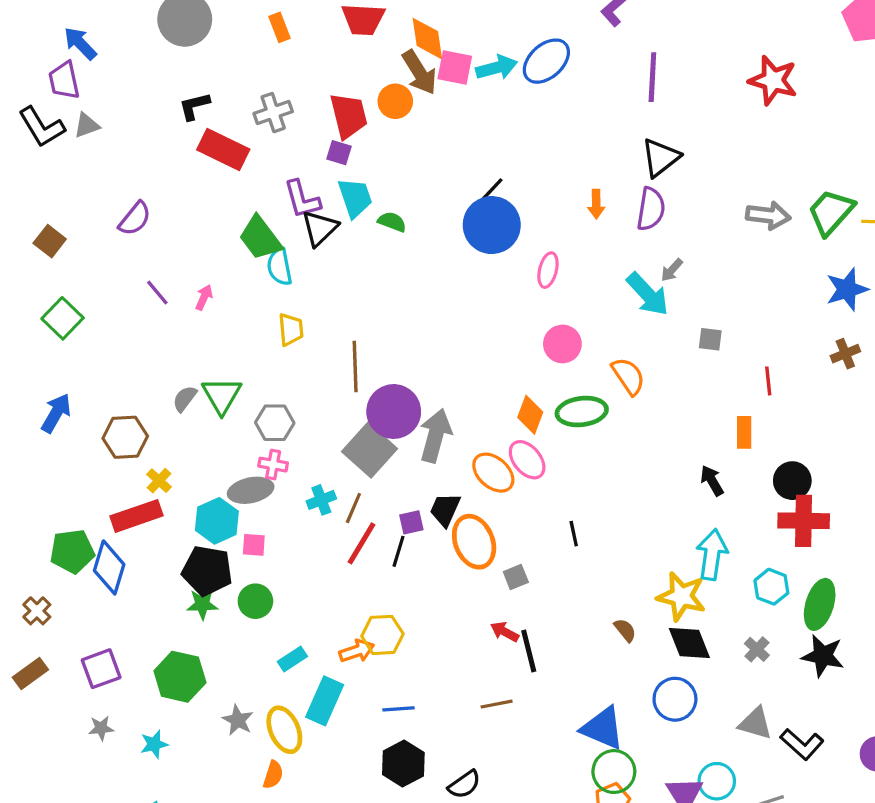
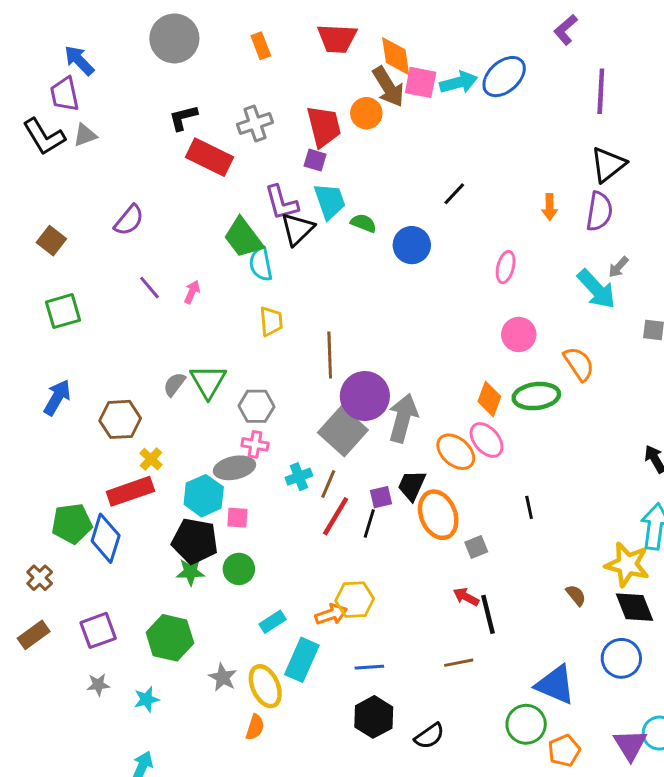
blue circle: (492, 225) -> (412, 245), moved, size x0.7
green square: (63, 318) -> (63, 311), turned 30
green circle: (614, 772) -> (526, 724), moved

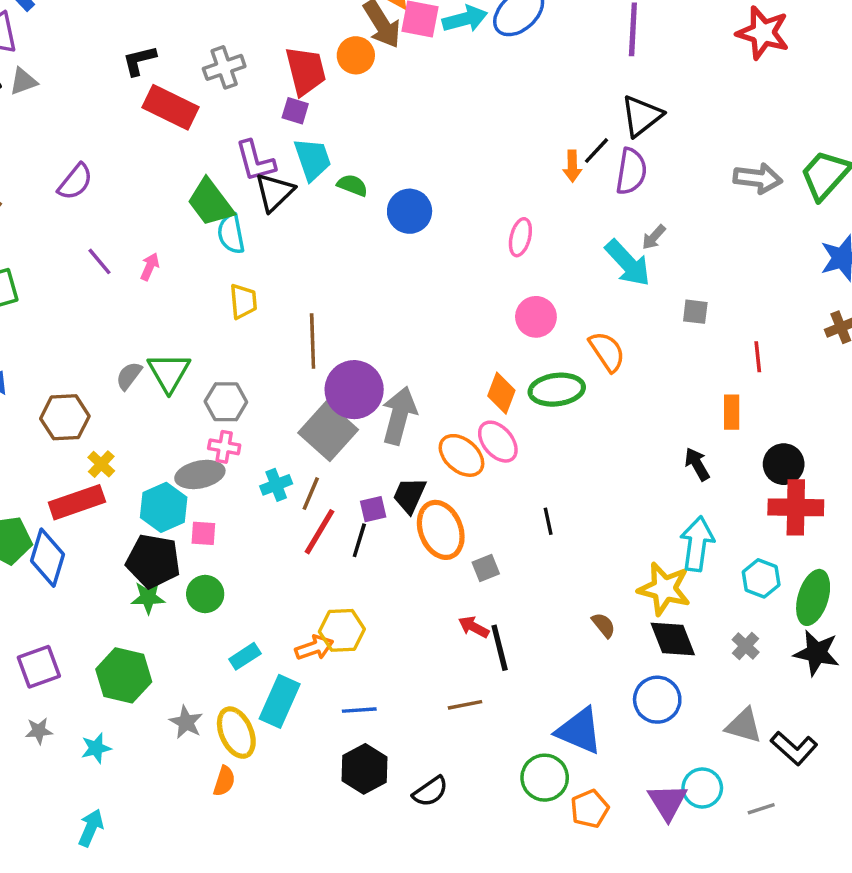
black line: (454, 194) -> (597, 151), moved

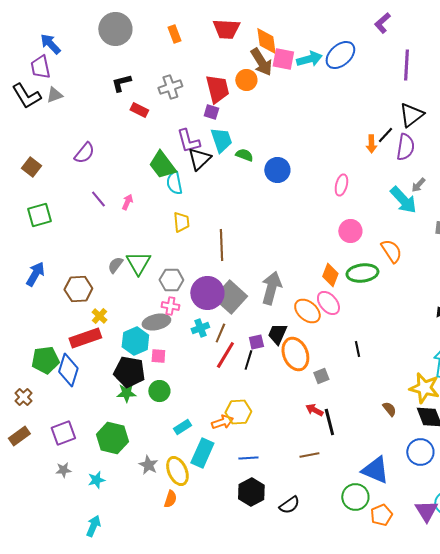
red rectangle: (170, 107) -> (139, 110), size x0.6
purple circle: (354, 390) -> (207, 293), moved

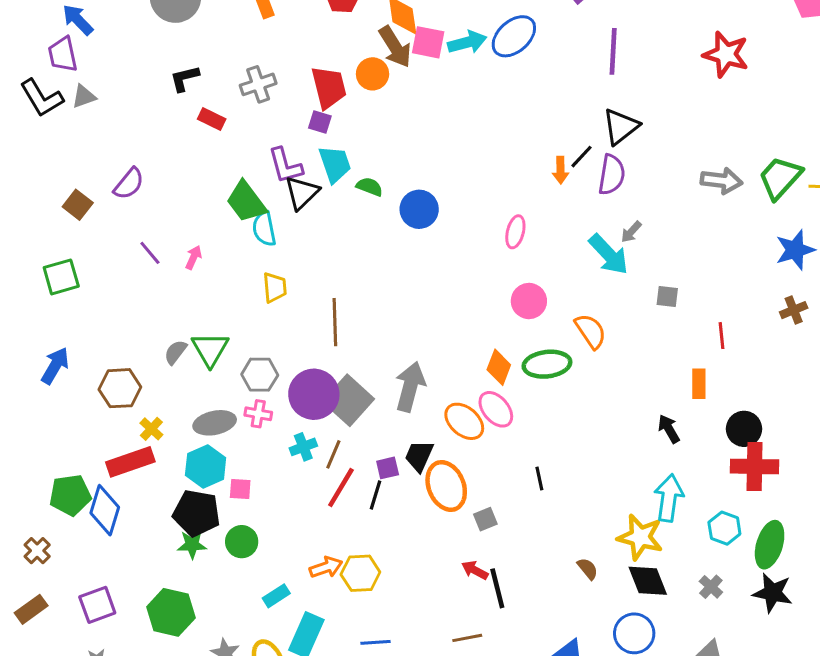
brown square: (31, 167) -> (78, 205), moved
gray ellipse: (156, 322) -> (215, 423), moved
orange arrow: (222, 422) -> (326, 567), moved

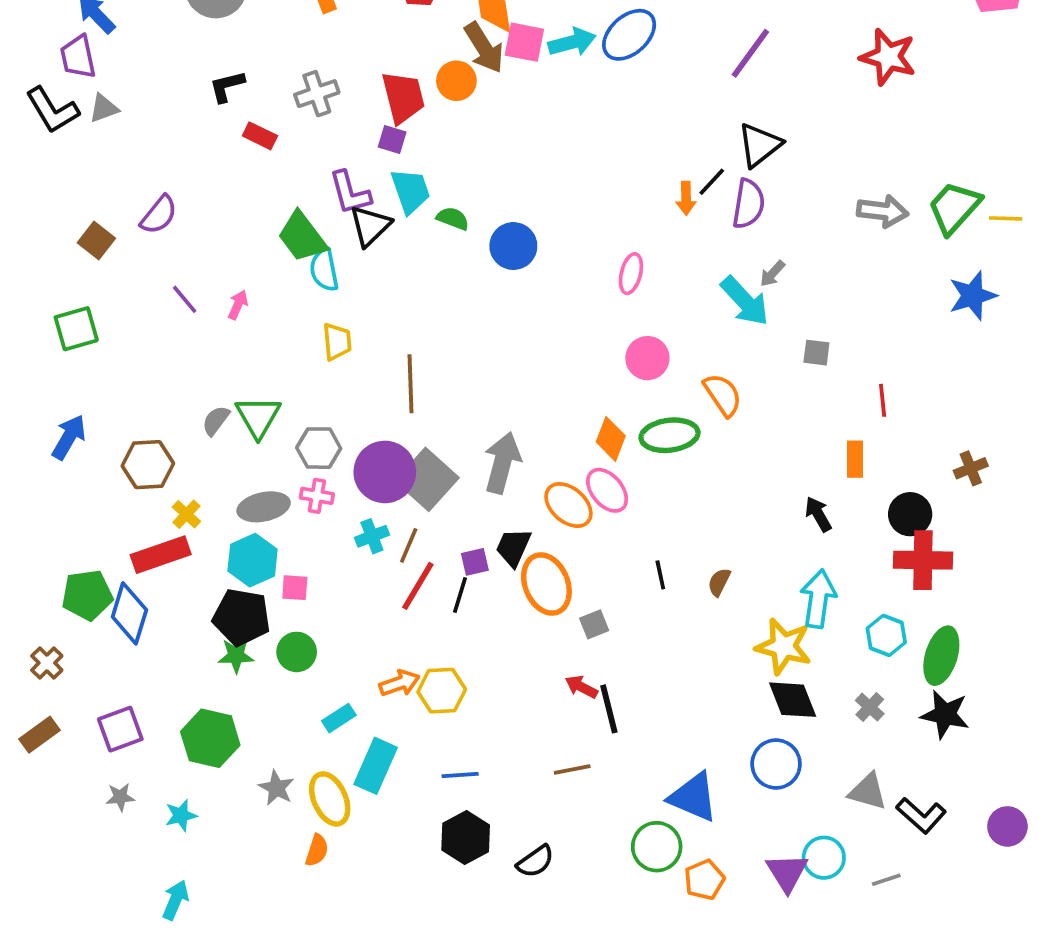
purple line: (613, 51) -> (750, 53), turned 33
brown cross: (794, 310) -> (971, 468), moved
brown semicircle: (588, 569) -> (719, 582), moved, turned -115

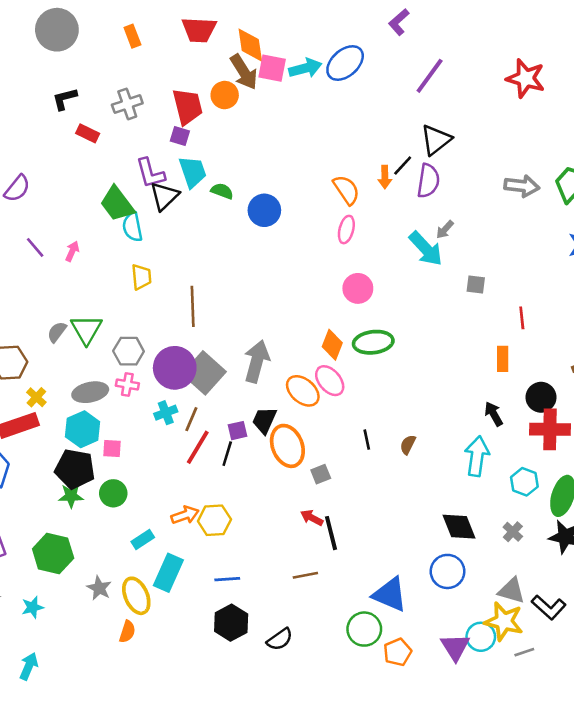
orange semicircle: (723, 395) -> (346, 190), moved
black arrow: (818, 514) -> (494, 414), moved
yellow star: (783, 646) -> (504, 621), moved

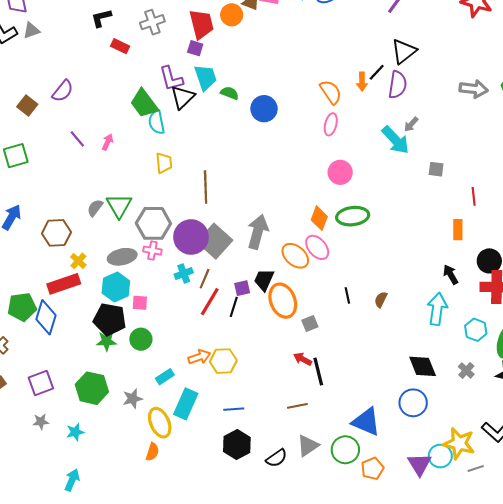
gray hexagon: (129, 351) -> (153, 223), size x1.4
gray star: (99, 588) -> (133, 399), moved, turned 30
gray triangle: (512, 591) -> (308, 446), moved, turned -50

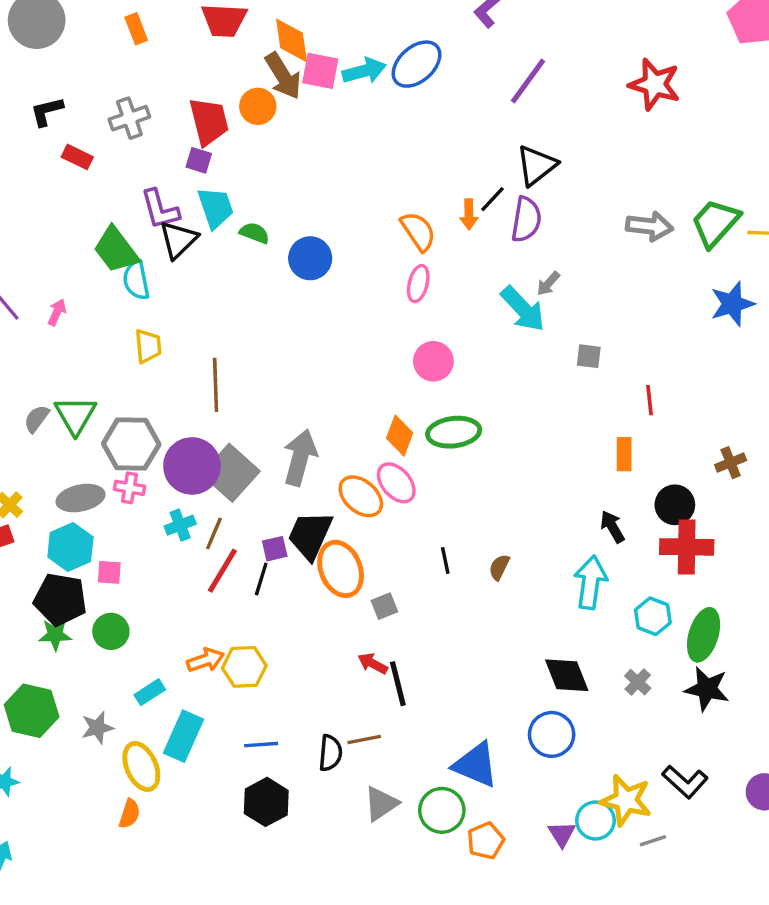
black trapezoid: (264, 280) -> (310, 535), size x1.4
black semicircle: (277, 458) -> (330, 753), moved, turned -50
purple triangle: (419, 464) -> (562, 834), size x0.7

